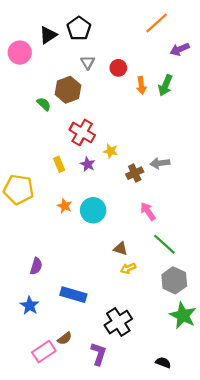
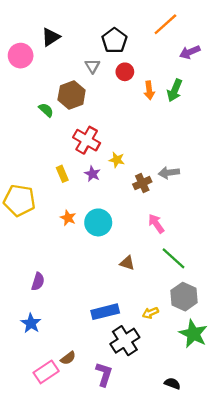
black pentagon: (79, 28) -> (114, 40), moved
yellow arrow: (128, 268) -> (150, 313), moved
blue rectangle: (73, 295) -> (105, 312), moved, turned -30

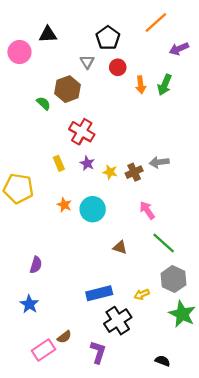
black triangle: (51, 37) -> (48, 35), turned 30
yellow star: (117, 160) -> (110, 172), moved

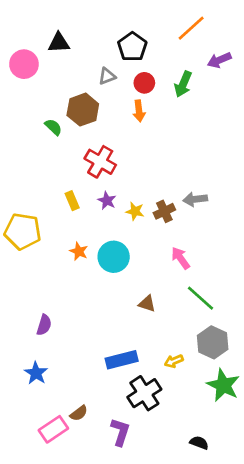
gray triangle: (87, 62) -> (107, 76), turned 40
orange arrow: (141, 85) -> (139, 111), moved
green arrow: (165, 85) -> (183, 84), moved

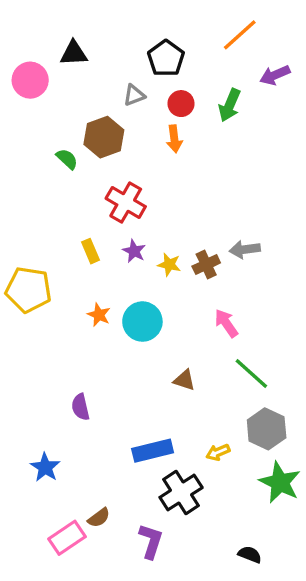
purple semicircle: (44, 325) -> (80, 407), moved, turned 150

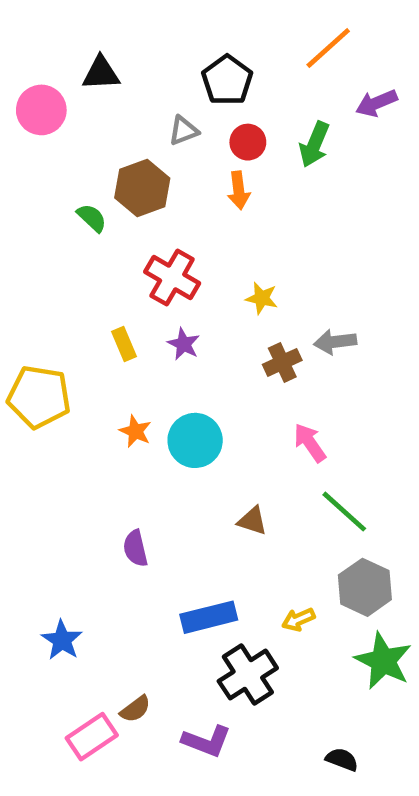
yellow star: (169, 265) -> (262, 298), moved
purple semicircle: (80, 407) -> (135, 548), moved
purple L-shape: (151, 541) -> (207, 741), turned 93

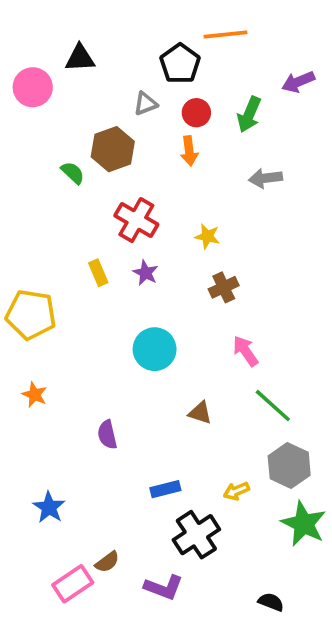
orange line: (328, 48) -> (225, 35), moved, turned 36
gray arrow: (335, 342) -> (266, 178), moved
orange star: (135, 431) -> (35, 395), moved
blue rectangle: (209, 617) -> (165, 489), size x0.7

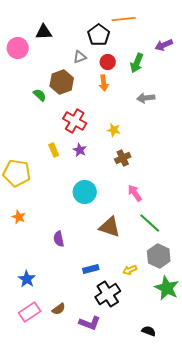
brown triangle: (200, 413) -> (110, 227), size x1.6
pink rectangle: (73, 584) -> (30, 312), moved

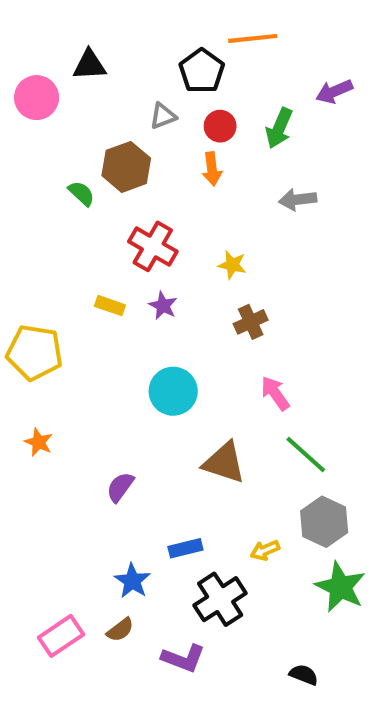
yellow rectangle: (54, 150) -> (110, 306), turned -48
purple semicircle: (59, 239) -> (120, 487), turned 49
blue star: (27, 279) -> (132, 581), moved

